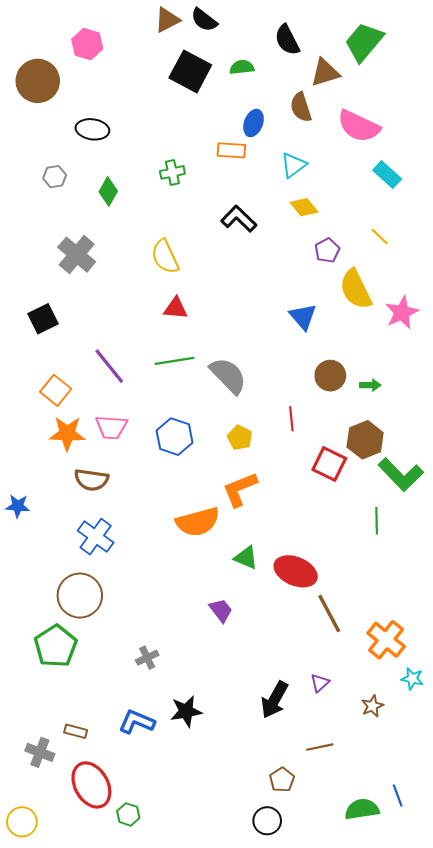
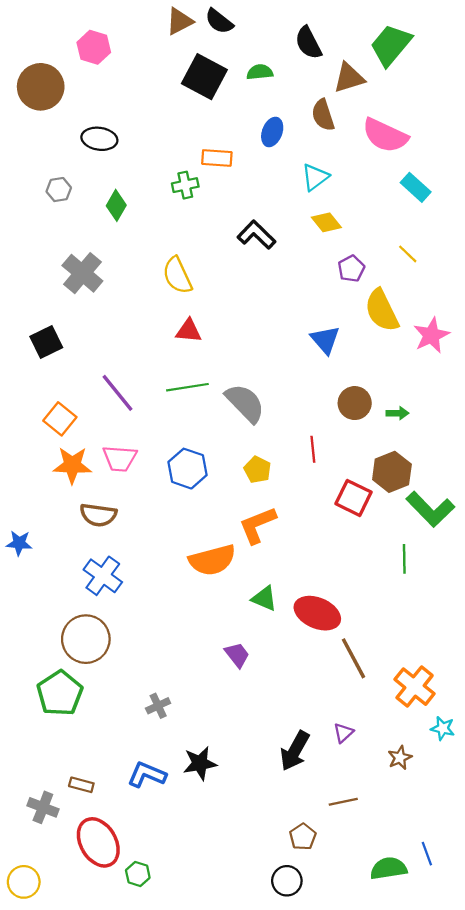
orange rectangle: (231, 150) -> (217, 158), moved

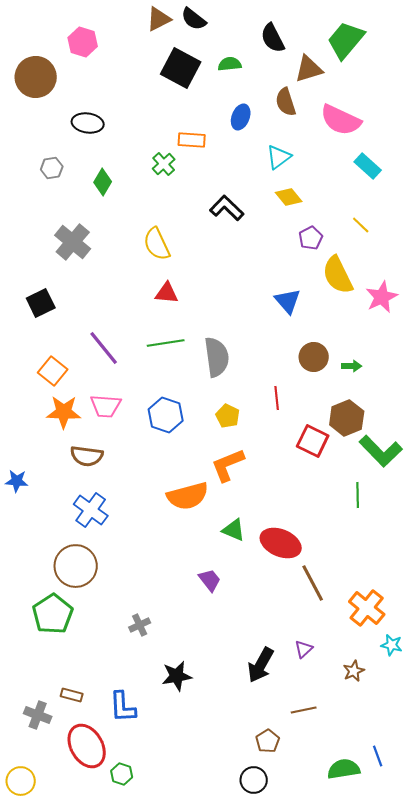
green cross: (185, 185) -> (164, 164), turned -30
gray semicircle: (245, 403) -> (217, 357), turned 36
blue L-shape: (147, 775) -> (123, 707), moved, turned -116

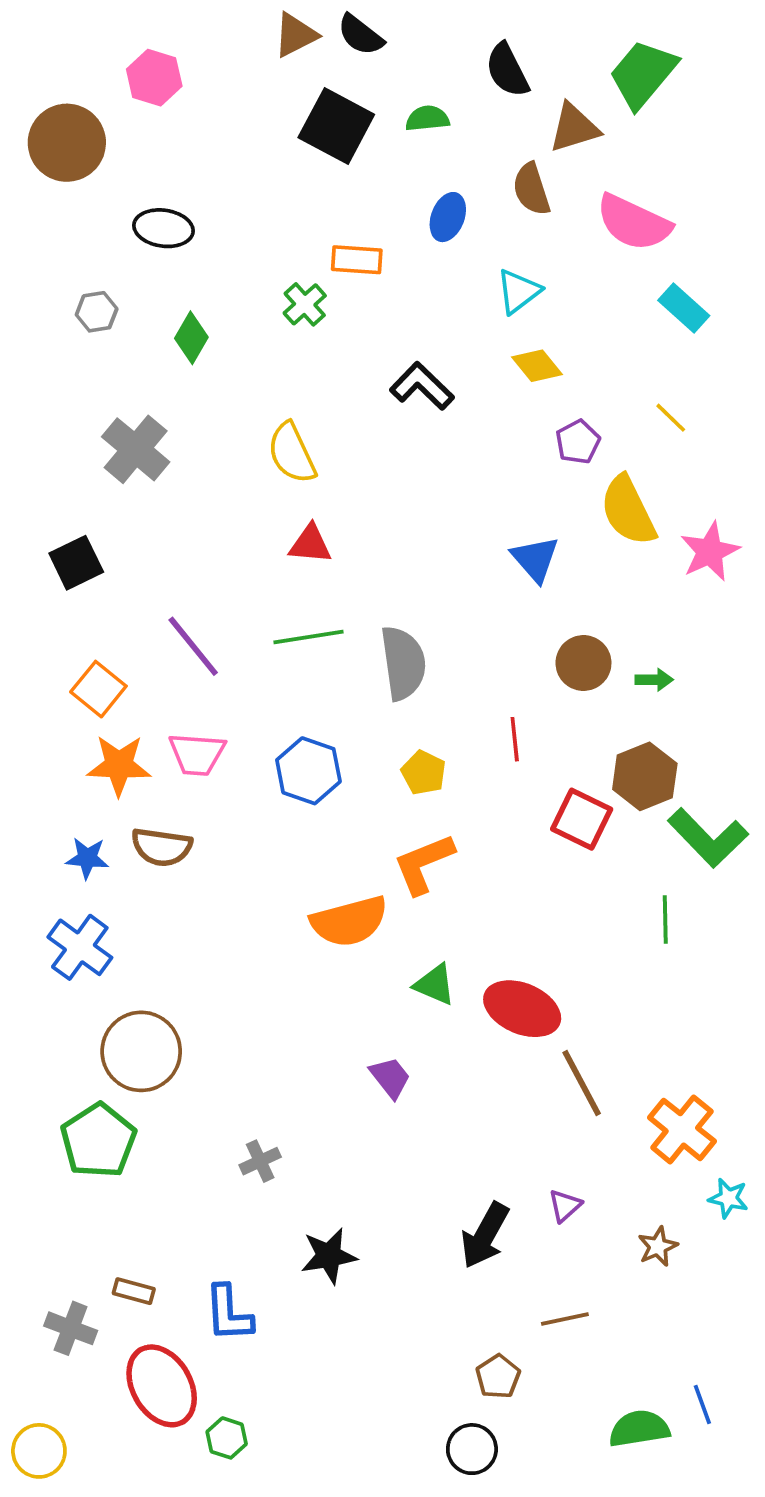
blue star: (17, 481) -> (87, 858), moved
blue cross: (91, 510) -> (80, 947), moved

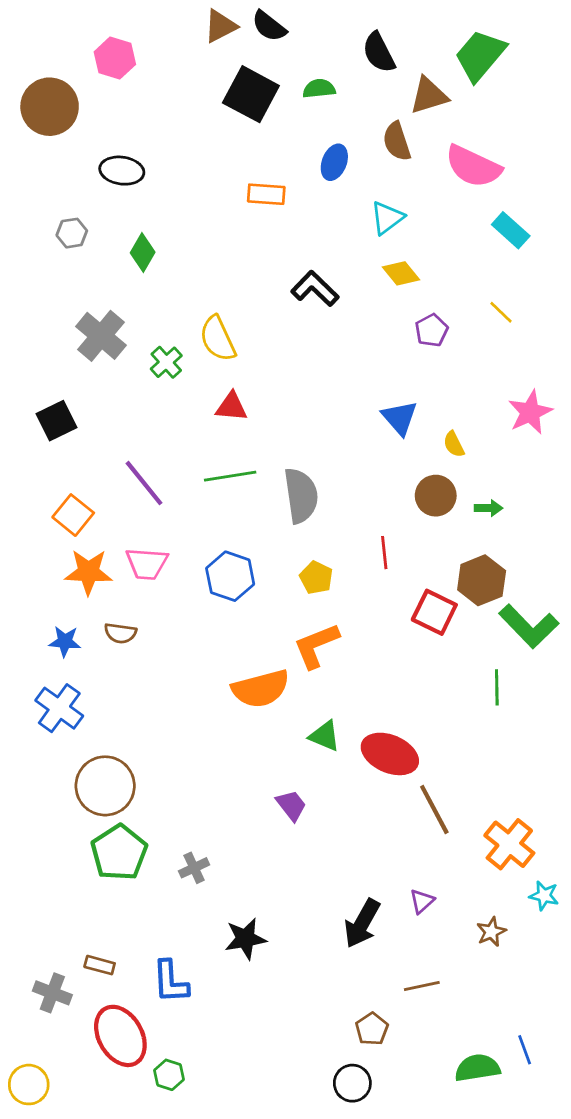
green cross: (305, 304) -> (166, 362), moved
yellow semicircle: (628, 511) -> (454, 444), moved, size x0.5
brown semicircle: (162, 847) -> (120, 633), size x0.7
green pentagon: (98, 1141) -> (119, 853), moved

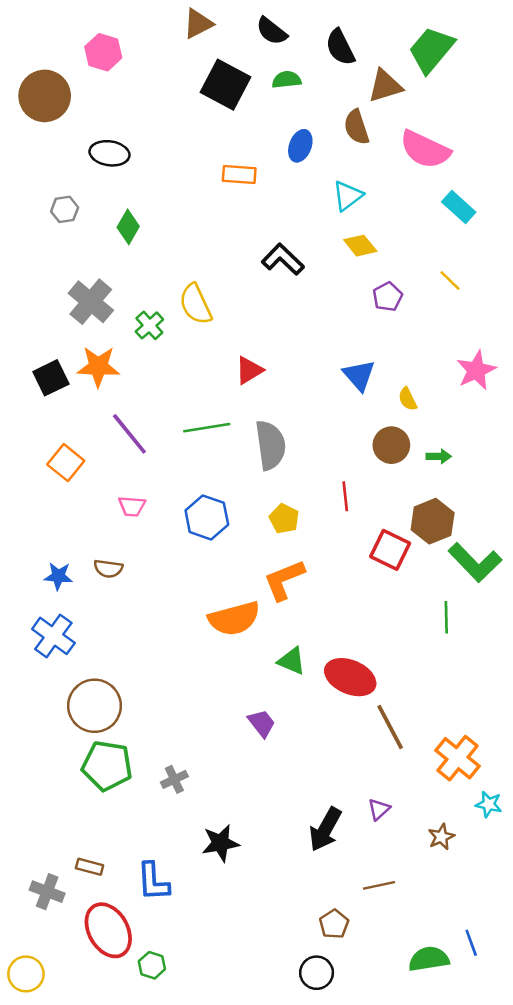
black semicircle: (269, 26) -> (272, 31), moved
red triangle: (232, 407) -> (249, 370), moved, turned -36
pink trapezoid: (147, 564) -> (132, 506), size x0.7
orange star: (88, 572) -> (98, 367), moved
green pentagon: (119, 853) -> (107, 766), turned -30

